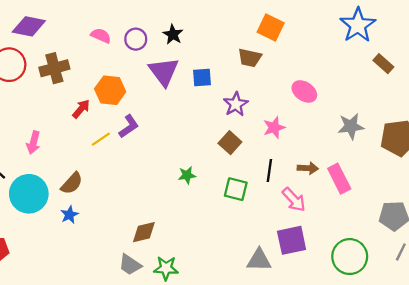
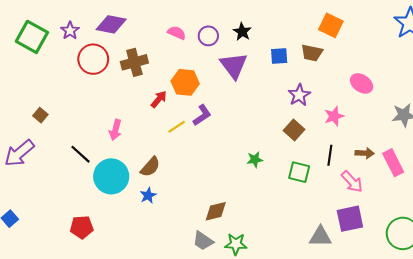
blue square: (202, 77) -> (279, 56), moved

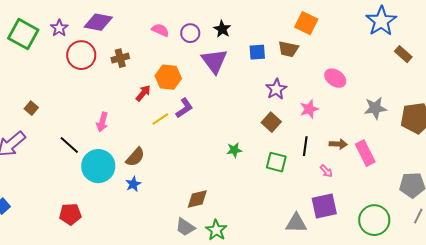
brown cross: (134, 62) -> (120, 58), size x0.7
pink arrow: (352, 182) -> (326, 171), size x0.6
green star: (236, 244) -> (216, 230), turned 30

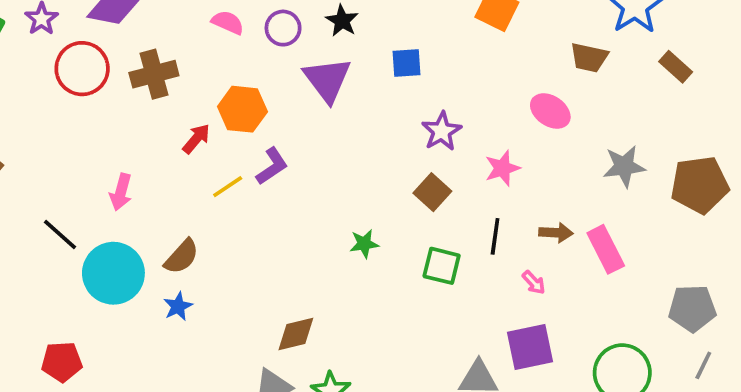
brown trapezoid: (288, 49) -> (589, 58), moved
brown cross: (120, 58) -> (154, 74), size x1.4

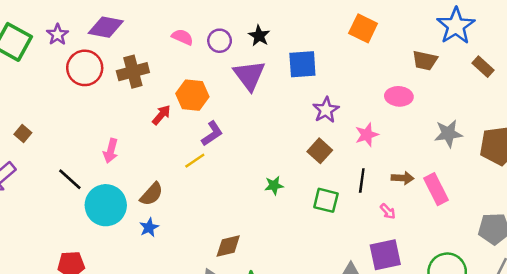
blue square: (407, 63) -> (302, 64), size x1.4
pink ellipse: (550, 111) -> (399, 96), turned -30
yellow line: (228, 187) -> (195, 161), moved

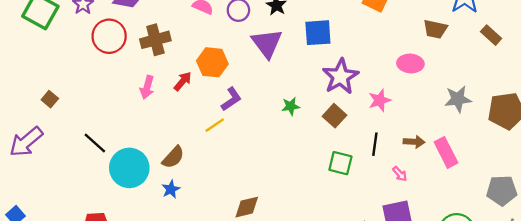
purple star: (326, 110) -> (340, 77), size x1.4
pink arrow: (111, 151) -> (147, 87), moved
green star: (274, 185) -> (291, 106), moved

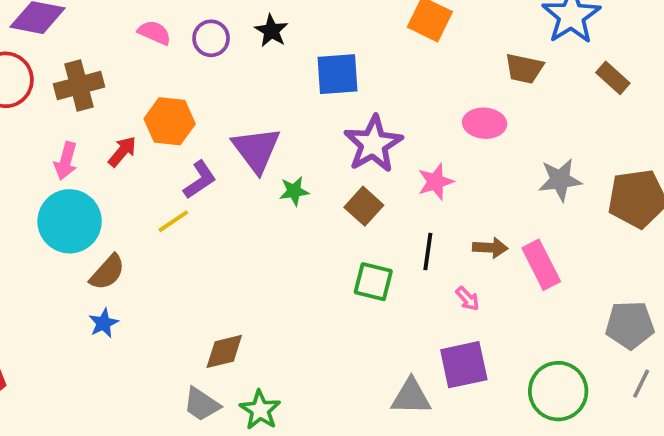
purple triangle: (267, 43) -> (256, 150), moved
cyan circle: (129, 168) -> (70, 221), moved

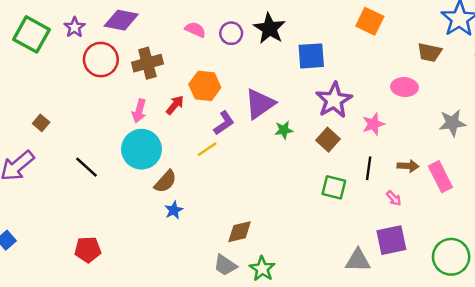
black star: (271, 31) -> (269, 28), size x1.5
purple triangle: (256, 150) -> (260, 104), turned 32
blue star: (104, 323) -> (174, 210), moved

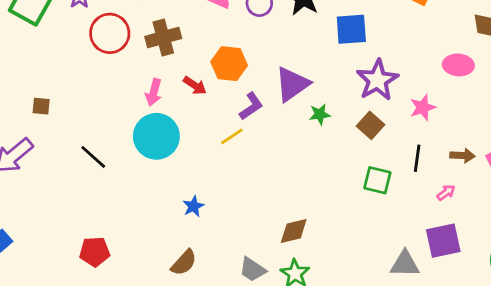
red arrow: (175, 105) -> (195, 86), turned 84
brown square: (41, 123) -> (41, 106), turned -35
brown semicircle: (165, 181) -> (184, 263), moved
pink arrow: (394, 198) -> (446, 193), turned -84
brown diamond: (240, 232) -> (294, 231), moved

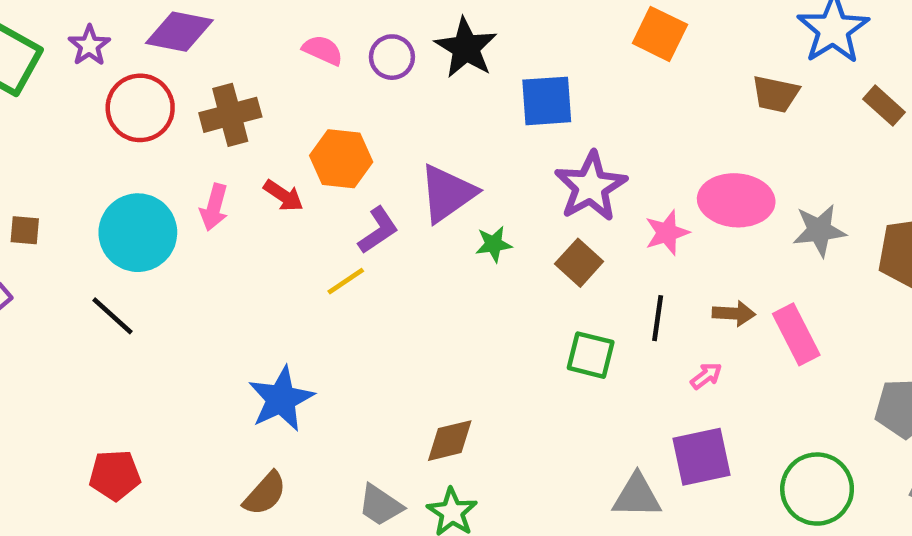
pink ellipse: (458, 65) -> (736, 200), moved, size x1.4
cyan circle: (156, 136) -> (138, 233), moved
blue star: (193, 206) -> (281, 399), size x1.8

